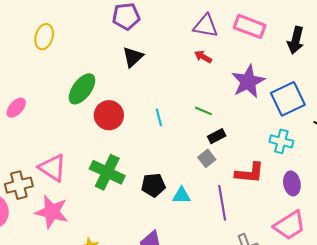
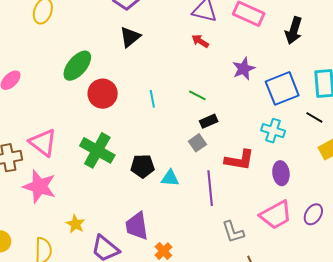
purple star: (248, 82) -> (244, 69), size x0.7

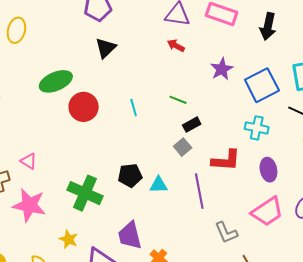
green ellipse: (77, 66) -> (56, 81), turned 32
pink triangle: (43, 142) -> (29, 161), size x0.6
green cross: (97, 150) -> (85, 193), moved

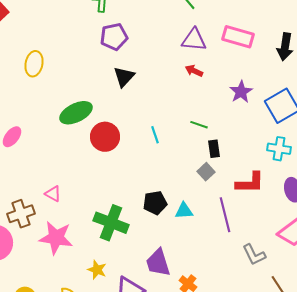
black rectangle: (192, 125) -> (214, 149), turned -66

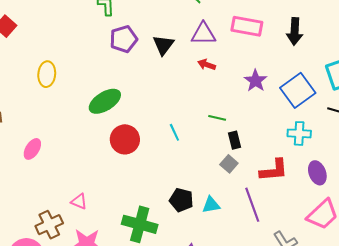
black triangle: (124, 77) -> (163, 45), moved
green ellipse: (76, 113) -> (105, 101), moved
black pentagon: (155, 203) -> (181, 200), turned 30

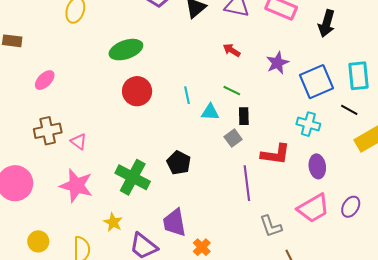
red arrow: (207, 65) -> (232, 50), moved
cyan triangle: (211, 205) -> (210, 112), moved
brown cross: (49, 225) -> (48, 131), moved

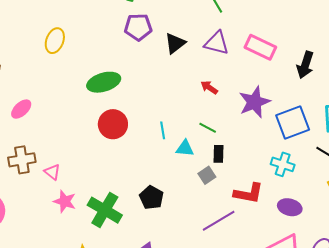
purple star: (277, 63) -> (254, 102), size x1.4
purple ellipse: (317, 166) -> (290, 207), turned -70
purple line: (247, 183) -> (219, 221), turned 64
pink star: (76, 186) -> (65, 201), moved, size x0.7

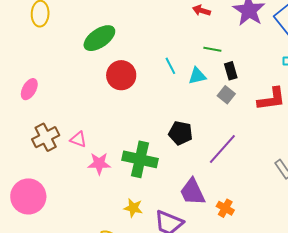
purple line: (219, 221) -> (222, 149), moved

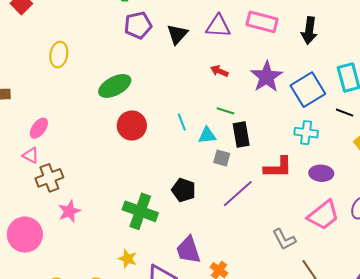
black rectangle: (231, 71) -> (241, 134), size x1.4
gray square: (226, 95) -> (222, 158), moved, turned -30
pink triangle: (78, 139) -> (31, 155), moved
purple line: (222, 149) -> (238, 194), moved
pink star: (99, 164) -> (69, 211), moved, turned -30

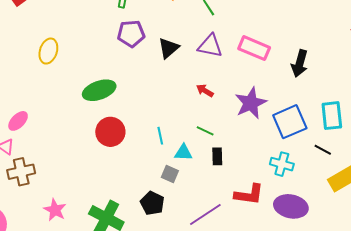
black rectangle: (241, 134) -> (217, 156), size x0.7
gray square: (222, 158) -> (170, 174), moved
purple ellipse: (321, 173) -> (291, 206), size x1.4
pink star: (69, 211) -> (55, 210), moved, turned -30

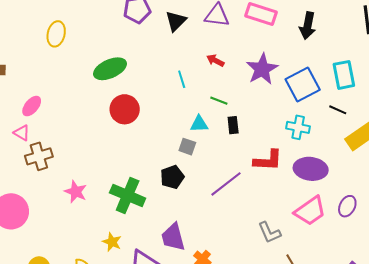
cyan line: (160, 136) -> (182, 79), moved
black pentagon: (152, 203) -> (172, 177), turned 30

